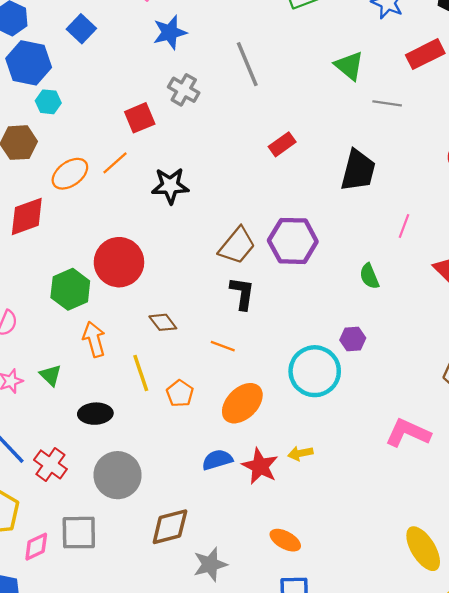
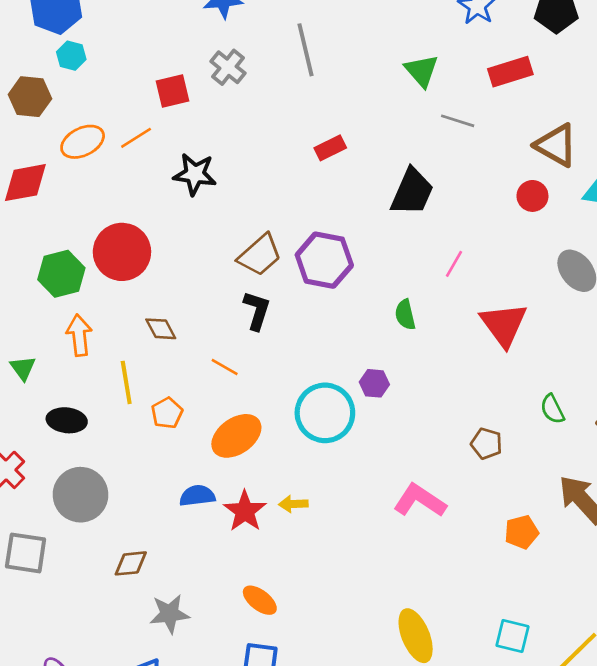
brown diamond: (170, 527) -> (131, 563), size x0.7

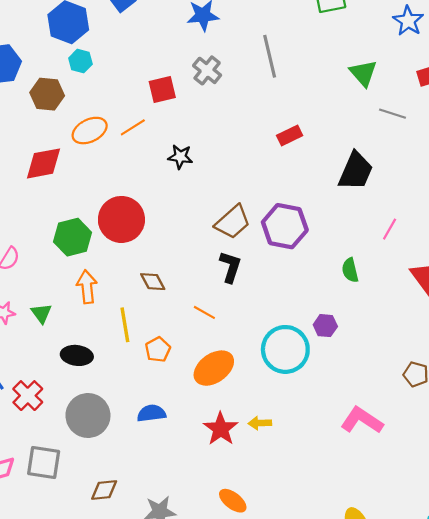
black star: (195, 174) -> (180, 157), size x0.7
blue semicircle: (197, 496) -> (151, 413), moved
brown diamond: (131, 563) -> (104, 490), moved

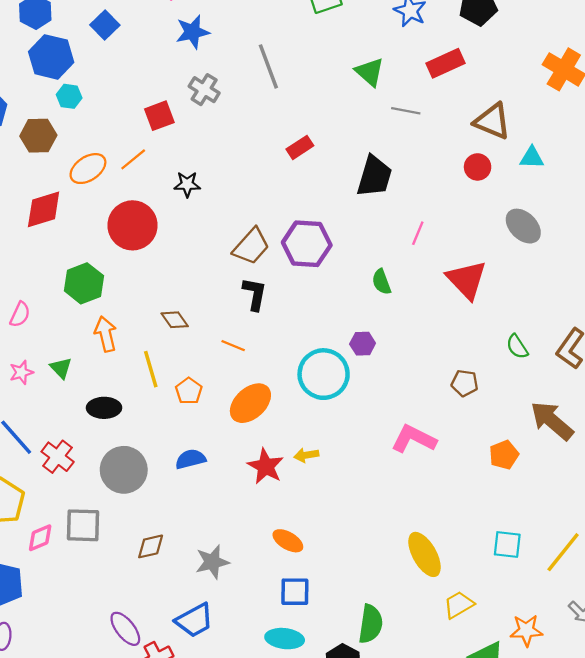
red circle: (121, 219) -> (133, 225), moved

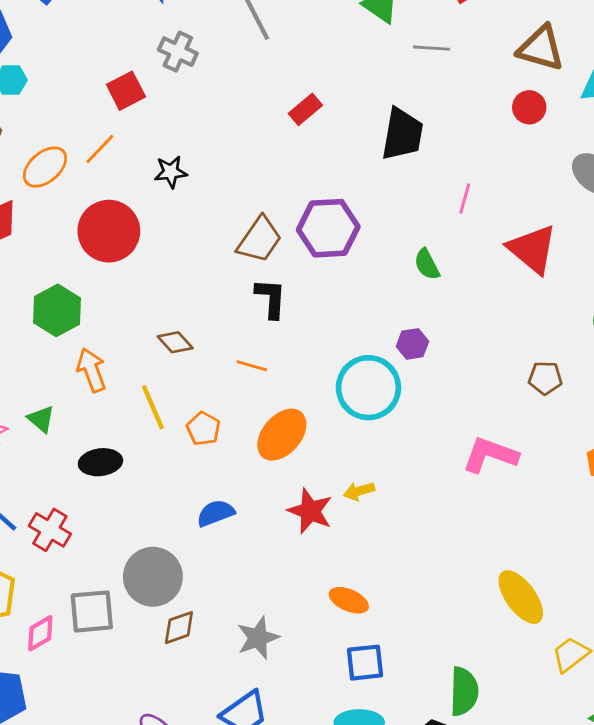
gray circle: (124, 470) -> (153, 577), moved

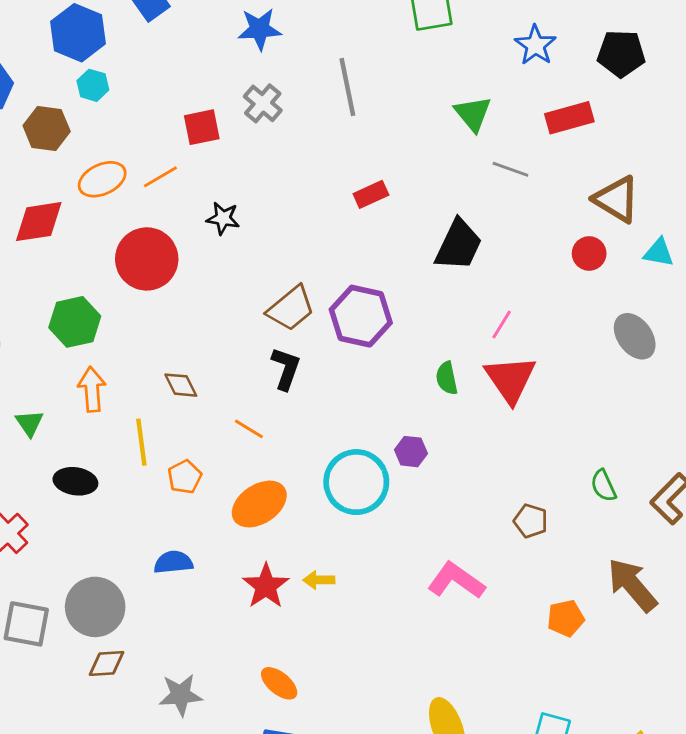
red triangle: (532, 249) -> (510, 379), moved

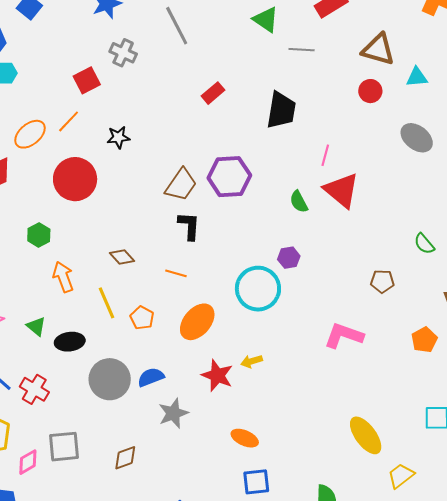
green hexagon: (75, 322) -> (39, 235), size x0.7
green triangle: (30, 423) -> (36, 326), moved
gray circle: (95, 607) -> (110, 379), moved
gray star: (181, 695) -> (173, 413), moved

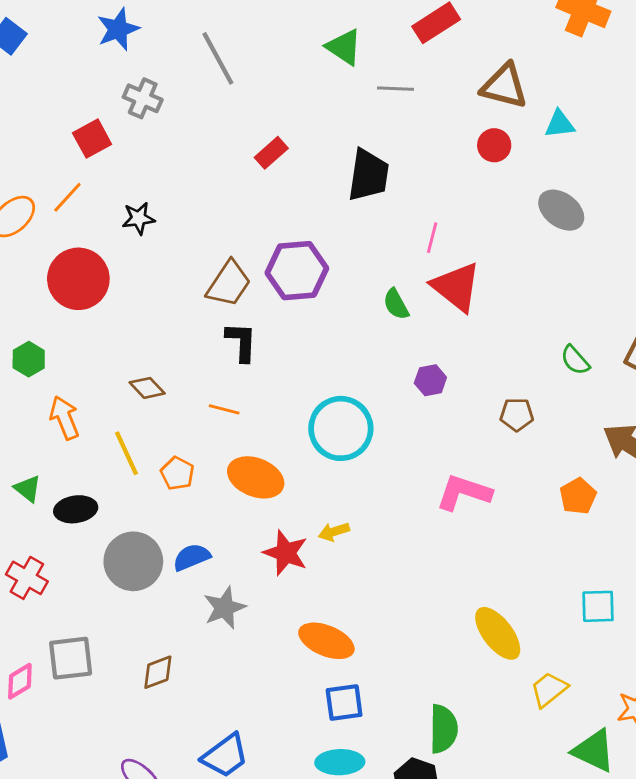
purple hexagon: (289, 258) -> (430, 380), moved
orange ellipse: (197, 322) -> (256, 477), turned 72
orange ellipse: (245, 438) -> (326, 641), size x1.4

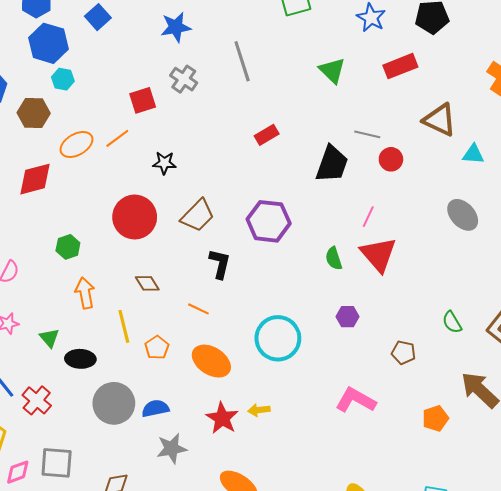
gray line: (395, 89) -> (367, 134), moved
red circle: (494, 145) -> (391, 159), moved
red circle: (78, 279) -> (135, 217), moved
brown trapezoid: (229, 284) -> (198, 215), moved

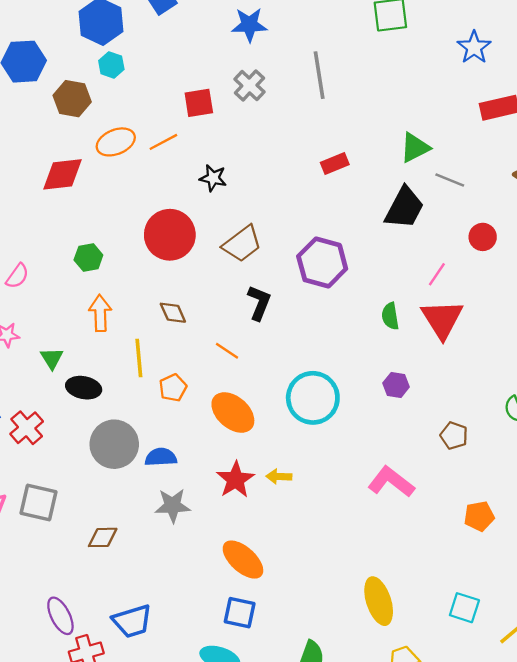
green triangle: (332, 71) -> (415, 148), moved, turned 40
red circle: (391, 159) -> (483, 237), moved

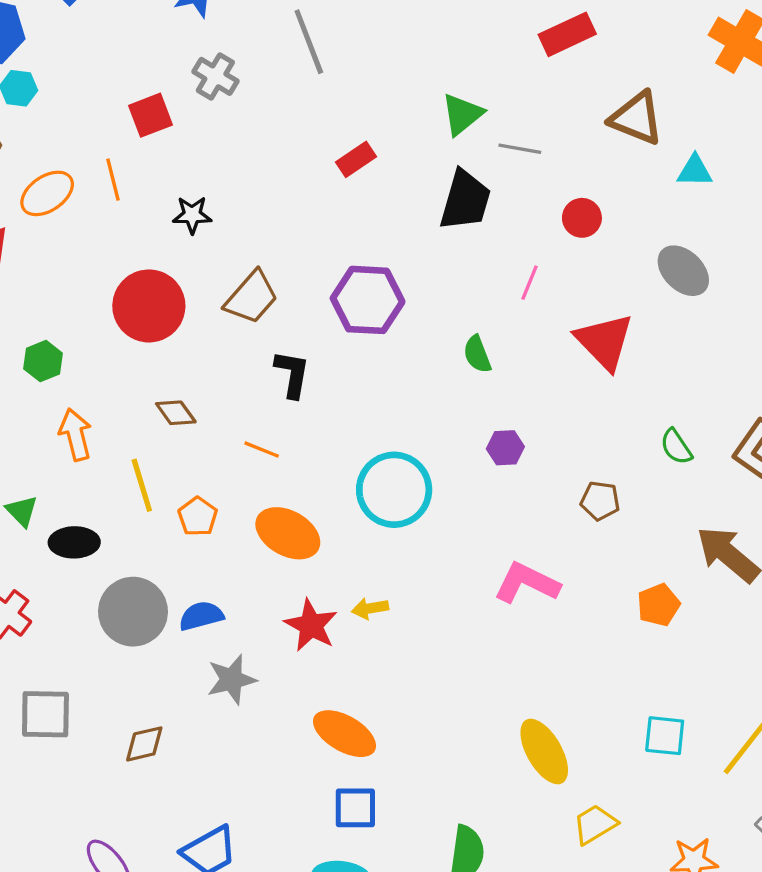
orange line: (163, 142) -> (113, 180), turned -64
red triangle: (442, 319) -> (604, 341), moved

